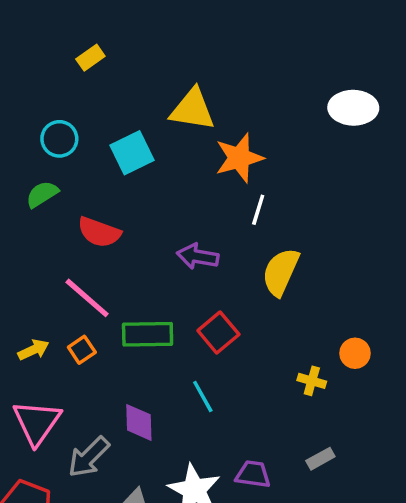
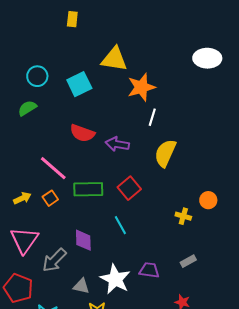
yellow rectangle: (90, 58) -> (72, 19), moved, turned -49
red semicircle: (99, 232) -> (82, 133), moved

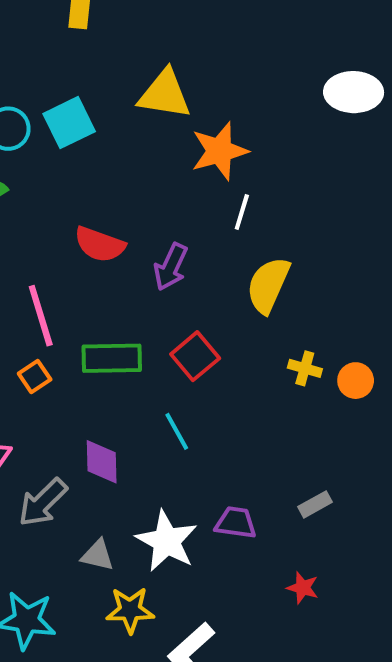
cyan square: (79, 84) -> (69, 123), moved
purple arrow: (117, 144) -> (171, 267), turned -75
pink line: (53, 168) -> (41, 316), turned 32
yellow cross: (183, 216) -> (305, 368), moved

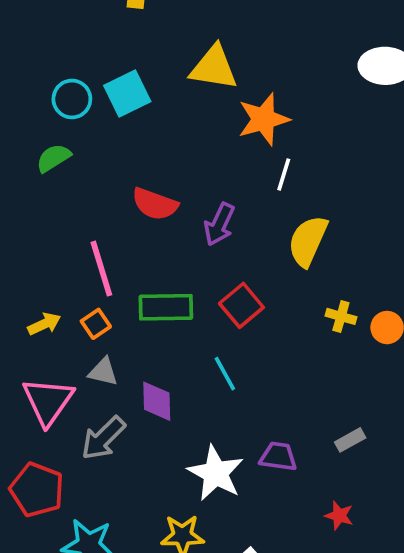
gray triangle: (98, 555) -> (103, 372), moved

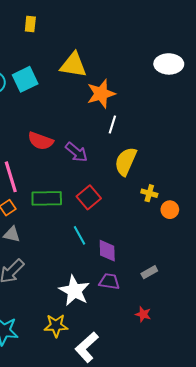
purple arrow: (219, 224) -> (76, 152), turned -75
yellow cross: (341, 316) -> (149, 193), moved
purple diamond: (157, 401) -> (107, 251), moved

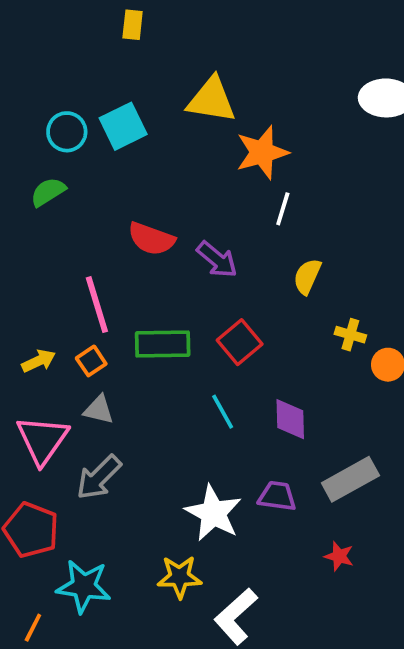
yellow semicircle: (126, 161) -> (307, 276), size x0.7
purple diamond: (107, 251) -> (290, 419), moved
gray rectangle: (149, 272) -> (350, 479), size x1.8

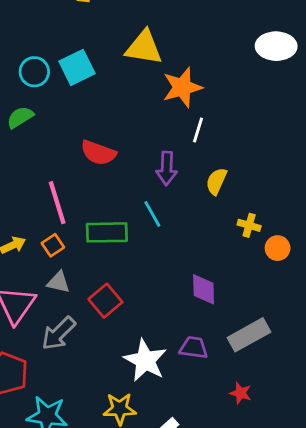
purple arrow: (217, 259) -> (167, 168), moved, turned 52
red square: (240, 342) -> (105, 301), moved
cyan line: (223, 412) -> (152, 214), moved

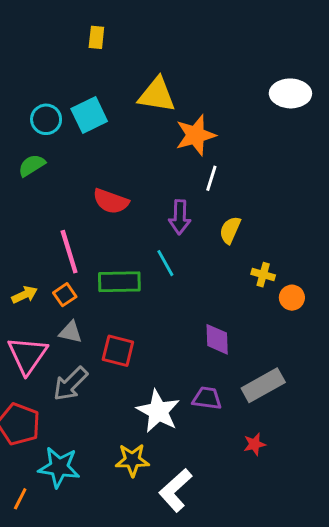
red square: (105, 301) -> (118, 351), turned -36
red star: (241, 393) -> (255, 444), turned -30

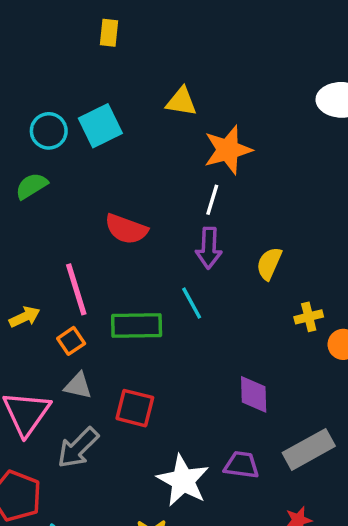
yellow triangle: (157, 95) -> (181, 102), size x0.7
white line: (211, 178) -> (212, 200), moved
yellow cross: (263, 275) -> (309, 317), turned -30
yellow arrow: (25, 295) -> (25, 317), moved

